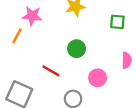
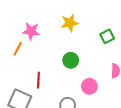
green square: (117, 22) -> (107, 36), turned -32
red line: (51, 71) -> (38, 80), moved, turned 63

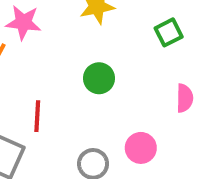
pink circle: (89, 86) -> (141, 148), moved

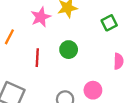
pink star: (23, 22) -> (41, 17), moved, turned -30
red line: (37, 116) -> (37, 58), moved

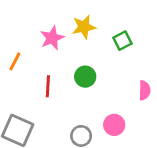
green square: (109, 23) -> (122, 41), moved

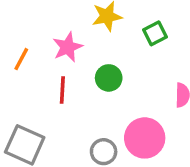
pink star: (52, 38) -> (68, 47), moved
pink circle: (114, 125) -> (145, 138), size x1.5

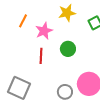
orange line: (21, 59) -> (23, 21), moved

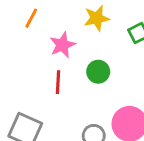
orange line: (23, 21) -> (31, 18), moved

